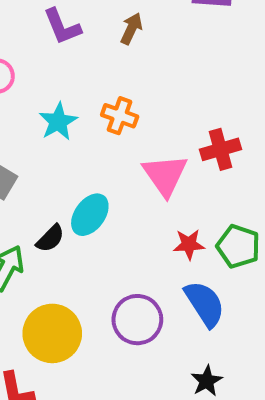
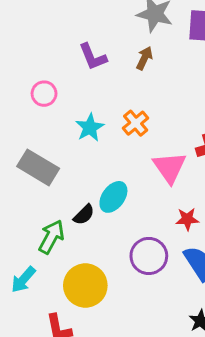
orange cross: (120, 116) -> (136, 123), turned 30
purple circle: (137, 320) -> (149, 256), moved

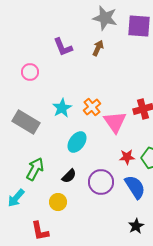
orange cross: (136, 123) -> (92, 107), moved
cyan star: (90, 128) -> (62, 108), moved
black semicircle: (84, 215) -> (69, 176), moved
yellow circle: (85, 286) -> (58, 202), size x0.6

